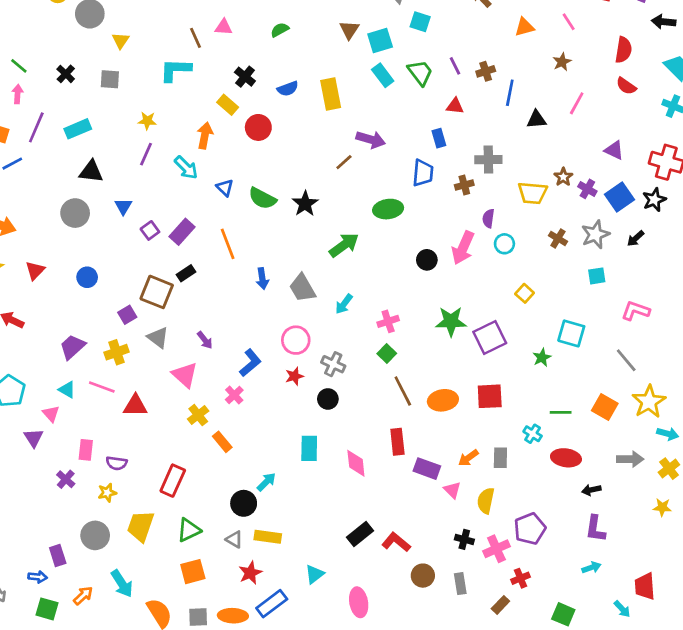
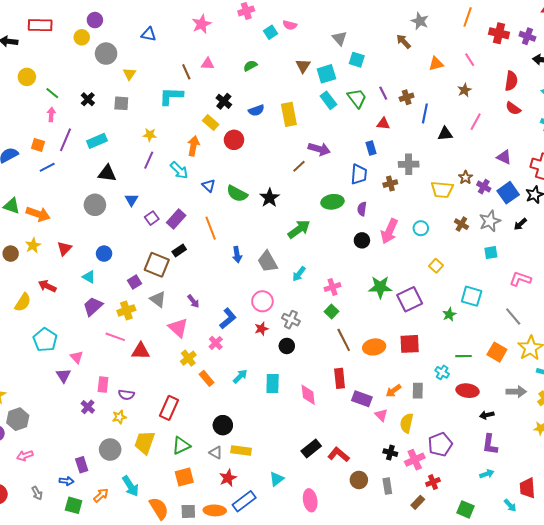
purple semicircle: (488, 218) -> (362, 209), moved
cyan triangle: (67, 390) -> (89, 277), moved
cyan arrow: (266, 482) -> (240, 376), moved

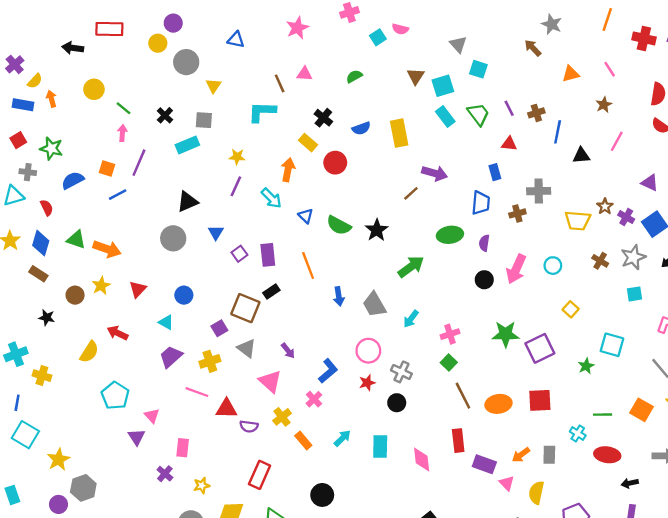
cyan rectangle: (97, 141) -> (187, 145), moved
black triangle: (107, 173) -> (187, 202), turned -30
purple rectangle: (176, 219) -> (268, 255), turned -48
purple semicircle: (126, 395) -> (249, 426), moved

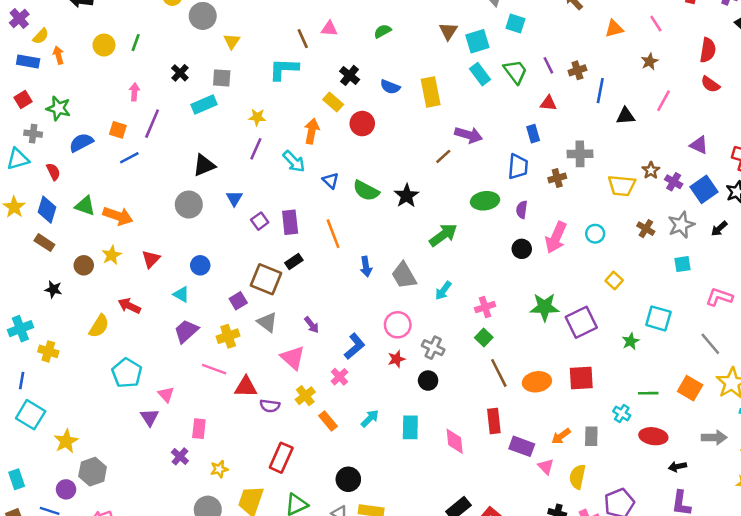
green line: (124, 108) -> (136, 43), moved, turned 70
blue semicircle: (361, 128) -> (390, 87), turned 42

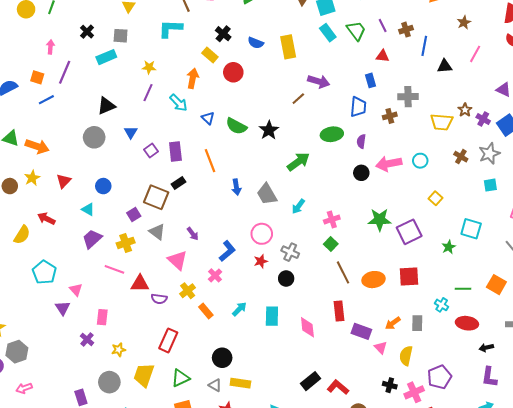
pink arrow: (556, 237) -> (389, 164), turned 55

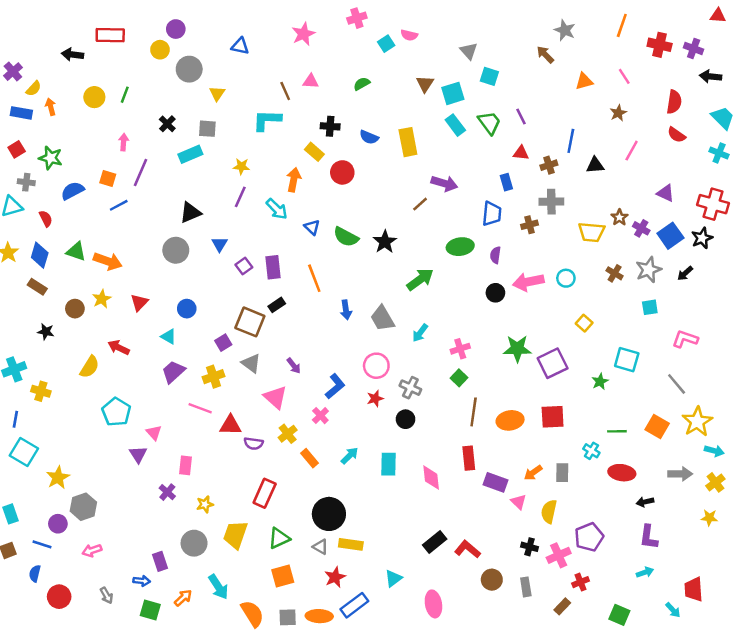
brown cross: (406, 30) -> (549, 165), moved
black cross: (223, 34) -> (330, 126), turned -35
brown line: (343, 272) -> (474, 412), turned 35
black circle: (222, 358) -> (329, 514), size x1.4

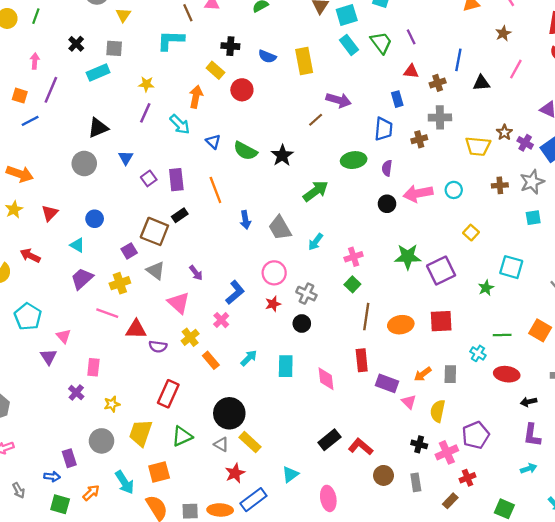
brown cross: (615, 273) -> (500, 185), turned -35
yellow rectangle: (351, 544) -> (250, 442), turned 35
orange square: (283, 576) -> (159, 472), moved

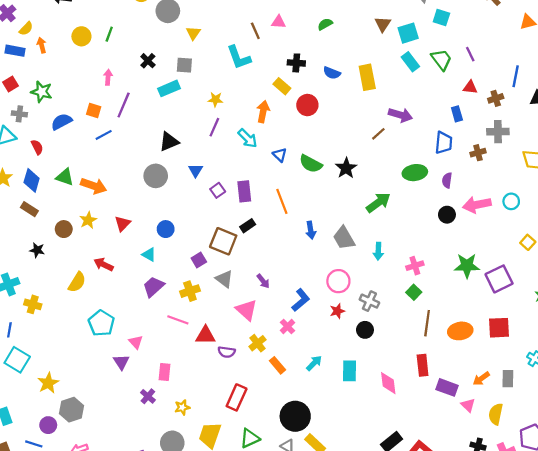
cyan L-shape: (171, 40) -> (239, 57), turned -112
cyan arrow: (316, 242) -> (378, 251), turned -35

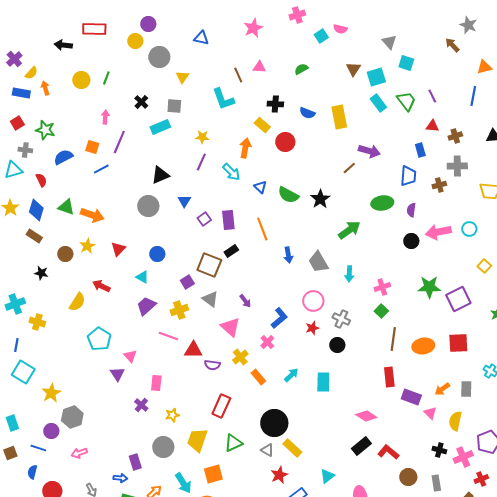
blue line: (516, 76) -> (473, 96), moved
pink diamond: (388, 383) -> (366, 416), moved, turned -50

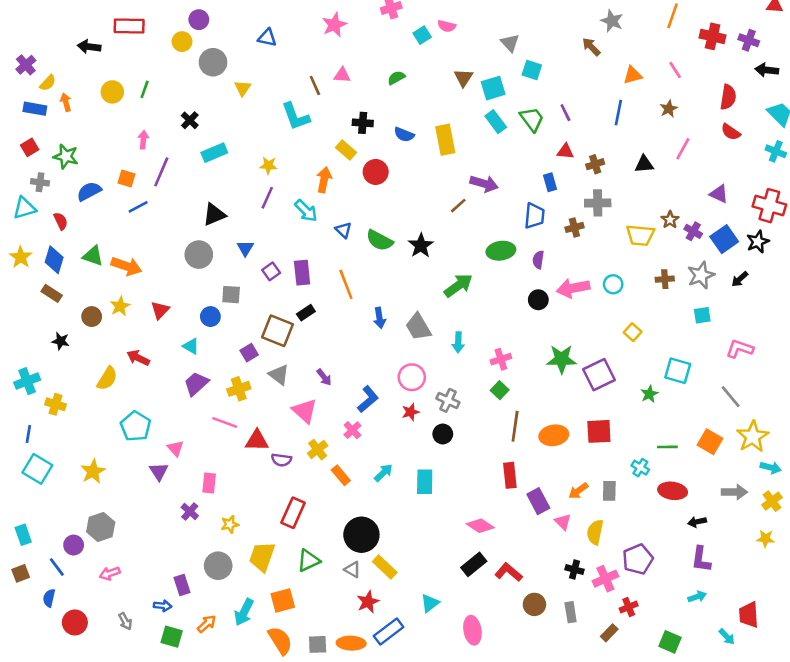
gray square: (174, 106) -> (231, 295), moved
yellow star: (51, 393) -> (93, 471), moved
purple rectangle: (411, 397) -> (538, 501), turned 42
blue line: (38, 448) -> (57, 567), turned 35
cyan arrow: (183, 483) -> (244, 612), turned 60

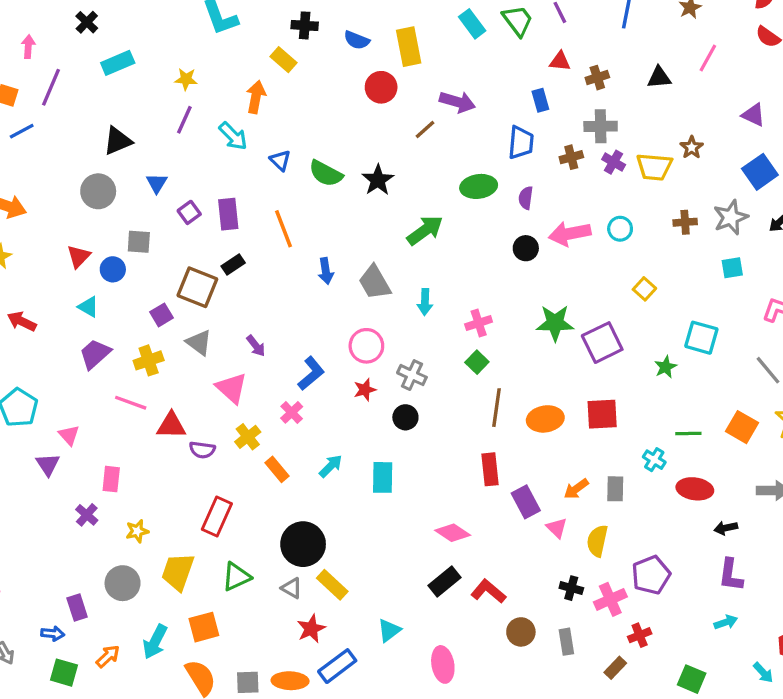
red circle: (376, 172) -> (381, 87), moved
purple cross: (693, 231) -> (614, 162), moved
red triangle: (160, 310) -> (79, 256), moved

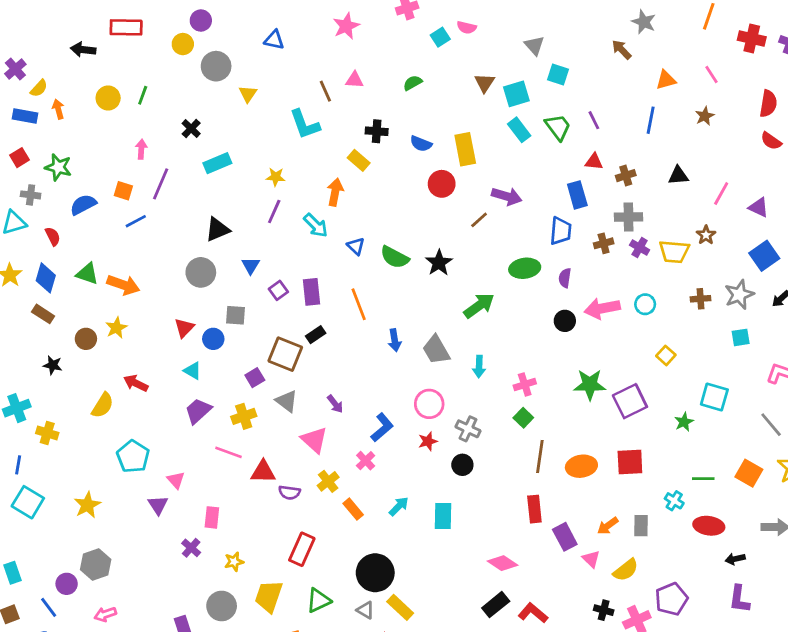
pink line: (708, 58) -> (721, 194), moved
blue rectangle: (540, 100) -> (577, 195), size x1.4
yellow semicircle: (597, 541) -> (626, 570), turned -140

